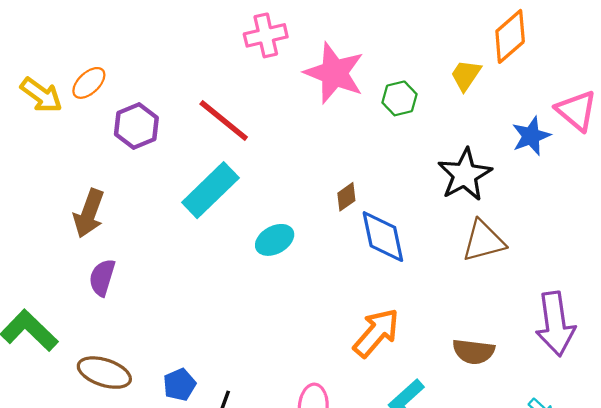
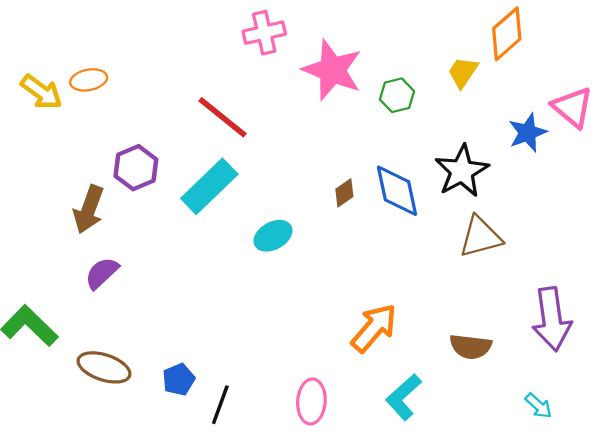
orange ellipse: (89, 83) -> (89, 80), turned 32
purple hexagon: (136, 126) -> (136, 168), moved
blue diamond: (383, 237) -> (397, 191), moved
purple semicircle: (102, 277) -> (102, 273), turned 30

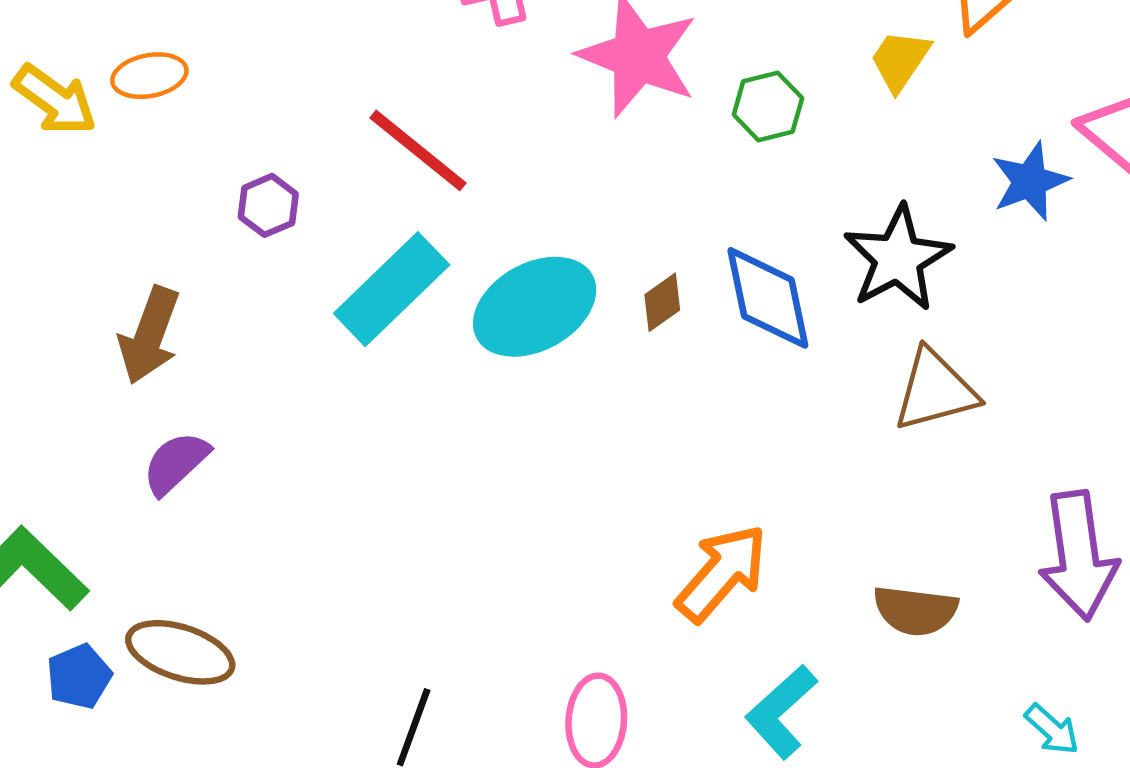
purple hexagon: (136, 168) -> (268, 205), moved, size x0.7
cyan ellipse: (273, 236) -> (535, 307), moved, size x1.6
blue pentagon: (179, 379) -> (79, 677), moved

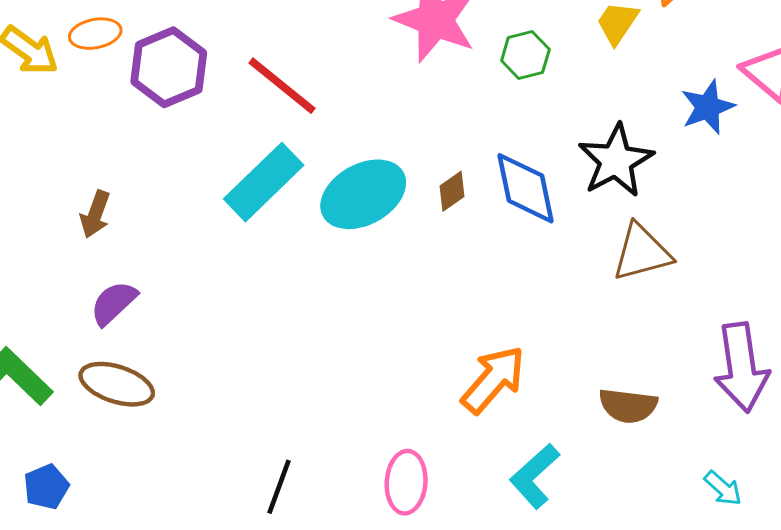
purple hexagon: (268, 205) -> (169, 67), moved, size x1.8
brown arrow: (149, 335) -> (95, 214), size x0.7
brown ellipse: (180, 652) -> (117, 384), moved
blue pentagon: (79, 677) -> (46, 487), moved

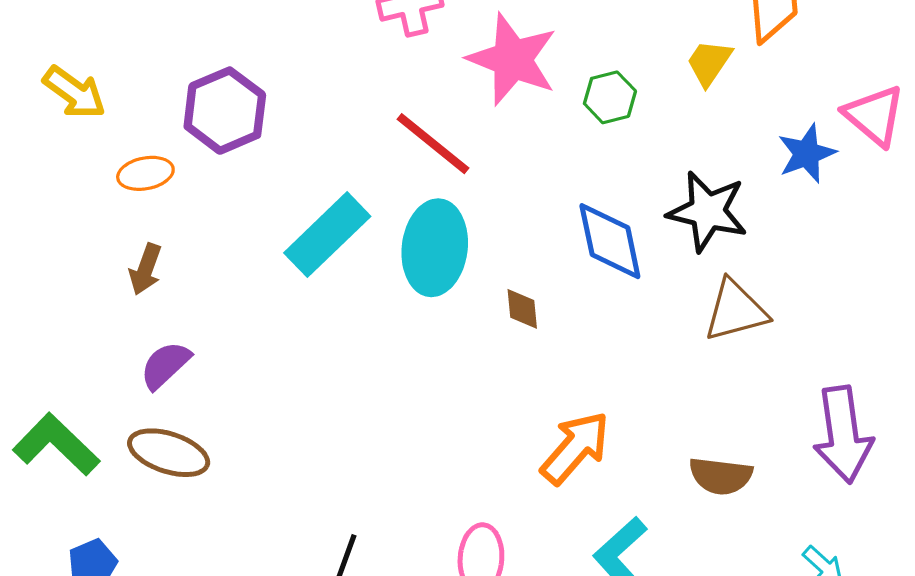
orange ellipse: (95, 34) -> (145, 173), moved
red line: (282, 86) -> (433, 144), moved
black star: (616, 161) -> (707, 211), turned -30
brown diamond: (452, 191) -> (522, 309), moved, turned -60
cyan ellipse: (363, 194) -> (435, 248), turned -54

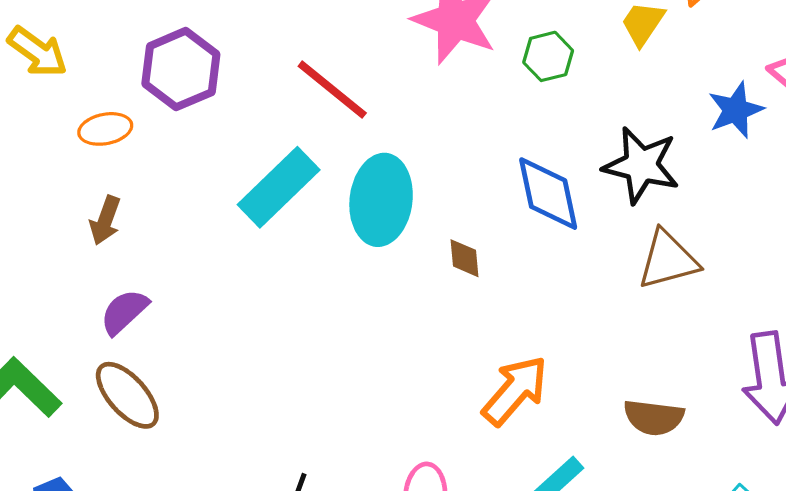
red line: (433, 144) -> (332, 90), moved
brown ellipse: (169, 453) -> (127, 395), turned 30

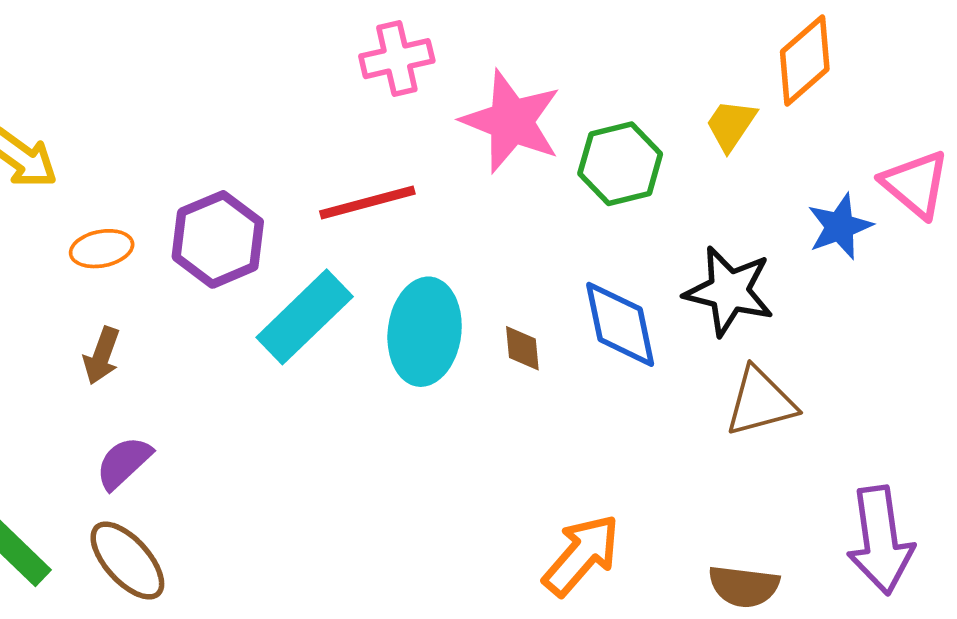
green hexagon: (548, 56) -> (620, 164), size x1.4
purple hexagon: (181, 69) -> (218, 239), moved
red line: (332, 90) -> (367, 202), turned -54
brown diamond: (465, 258) -> (522, 348), moved

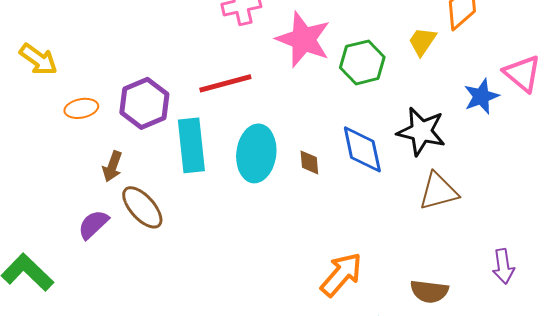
cyan rectangle: (305, 317) -> (191, 145), turned -52
brown arrow: (102, 356) -> (112, 166), moved
purple arrow: (880, 540) -> (503, 266), size x0.6
brown ellipse: (127, 561) -> (142, 207), moved

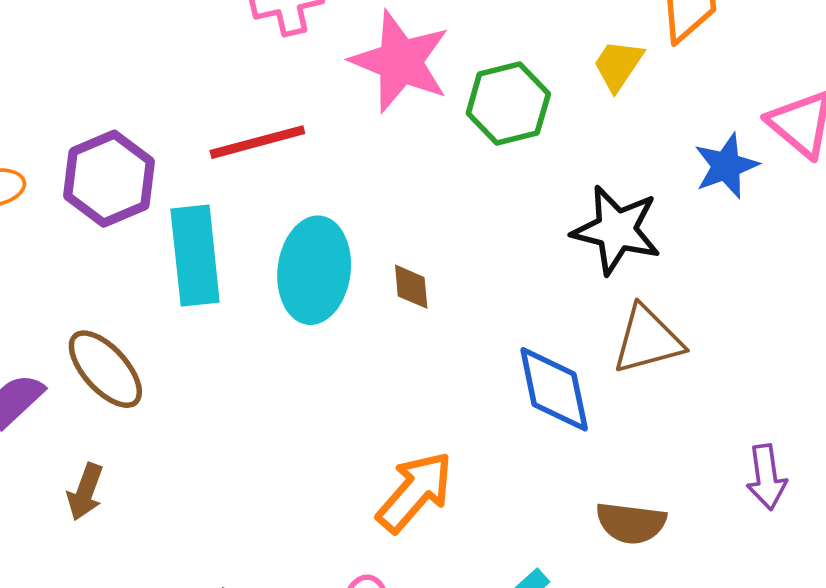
blue diamond: (362, 149) -> (554, 389), moved
brown arrow: (112, 166) -> (85, 492), moved
orange arrow: (341, 274) -> (415, 492), moved

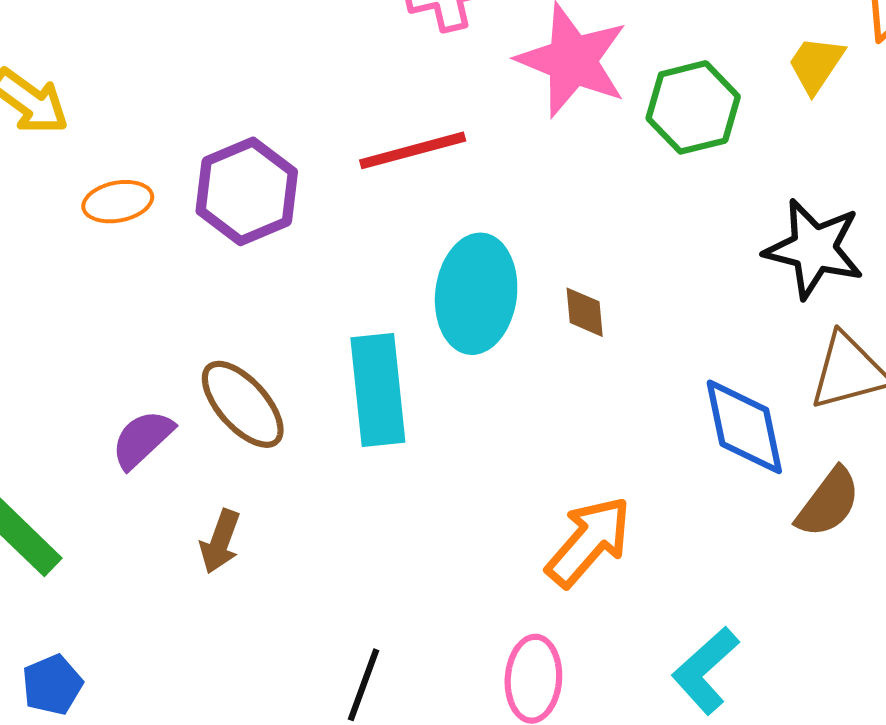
cyan rectangle: (195, 256) -> (378, 390), moved
brown semicircle: (631, 523) -> (828, 503), moved, turned -60

